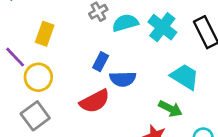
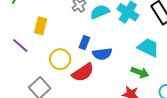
yellow circle: (38, 77) -> (60, 59), moved

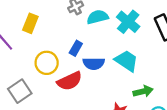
cyan trapezoid: (148, 48) -> (127, 61), moved
green arrow: (140, 72) -> (143, 91), moved, turned -42

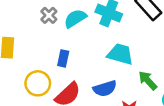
blue semicircle: (94, 63) -> (105, 89), moved
green arrow: (143, 91) -> (148, 80), turned -102

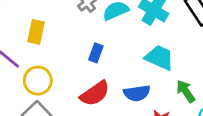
yellow circle: (38, 83) -> (38, 81), moved

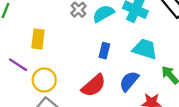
blue rectangle: (96, 53) -> (104, 51), moved
blue semicircle: (137, 93) -> (129, 81), turned 145

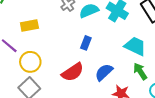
yellow rectangle: (38, 39) -> (29, 26), turned 66
cyan trapezoid: (145, 49) -> (135, 46), moved

